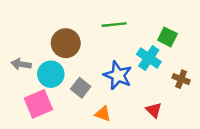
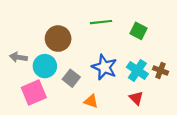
green square: (167, 37) -> (138, 31), moved
cyan cross: (149, 58) -> (137, 70), moved

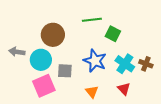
green square: (138, 31) -> (113, 34), moved
gray square: (71, 78) -> (65, 71), turned -35
pink square: (34, 92) -> (44, 86), moved
orange triangle: (91, 101) -> (92, 92), moved, turned 32

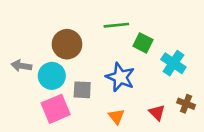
cyan cross: (125, 64) -> (173, 63), moved
brown cross: (146, 64) -> (186, 104), moved

